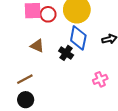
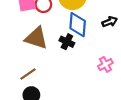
brown triangle: (37, 46) -> (36, 38), size x1.6

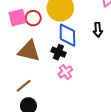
black arrow: (110, 22) -> (98, 30), turned 112
pink cross: (105, 64) -> (65, 72), moved

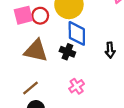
black arrow: (98, 30) -> (110, 50), moved
pink cross: (65, 72) -> (77, 86), moved

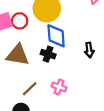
pink cross: (77, 86) -> (59, 87), turned -32
brown line: (31, 88) -> (30, 89), moved

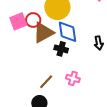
brown triangle: (18, 55) -> (43, 33), moved, turned -35

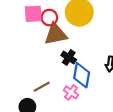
blue diamond: (67, 32) -> (82, 75), moved

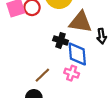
brown triangle: (56, 34) -> (80, 22), moved, turned 35

